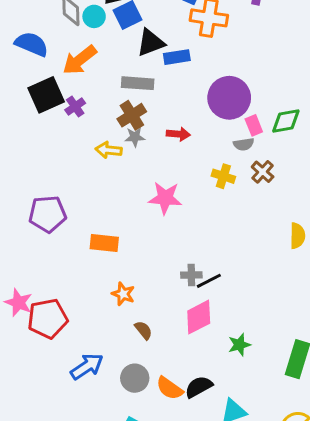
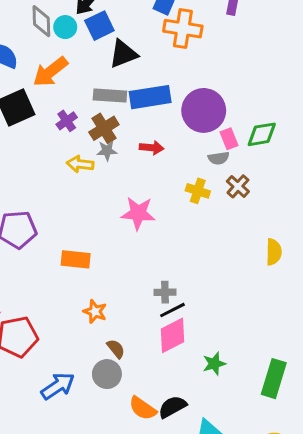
blue rectangle: (177, 57) -> (150, 97), moved, size x1.5
purple cross: (75, 106) -> (67, 121), moved
black line: (209, 281) -> (172, 310), moved
gray circle: (135, 378) -> (107, 374), moved

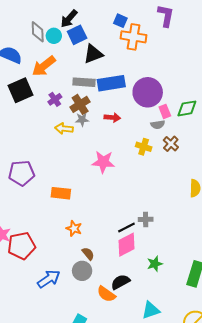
gray cross: (165, 292) -> (146, 219), moved
black semicircle: (172, 407) -> (120, 282), moved

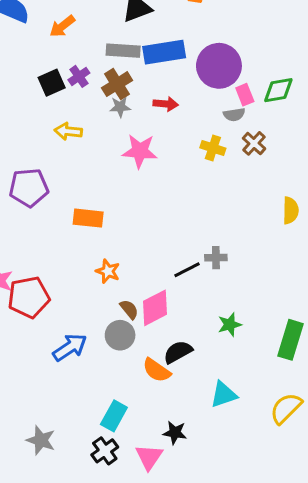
orange arrow: (44, 66) -> (62, 26), size x0.7
black square: (21, 90) -> (52, 83), moved, size x0.7
yellow arrow: (64, 129) -> (68, 131), moved
pink star: (103, 162) -> (140, 151), moved
pink diamond: (126, 245) -> (155, 308), moved

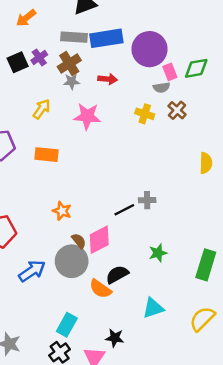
yellow arrow: (68, 131) -> (42, 109), moved, turned 120
orange rectangle: (88, 218) -> (46, 155), moved
gray circle: (120, 335) -> (72, 261), size x1.4

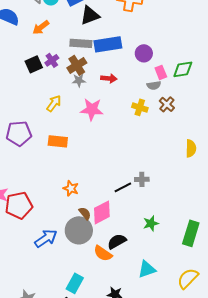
purple circle: (150, 49) -> (144, 53), size x0.6

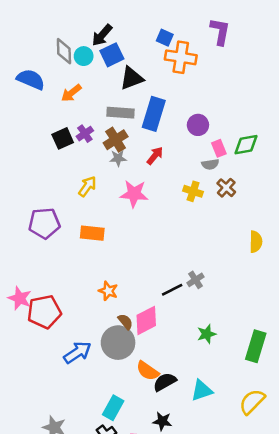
blue rectangle: (108, 44) -> (154, 114), turned -64
red arrow: (109, 78) -> (155, 156), turned -56
gray cross: (142, 179) -> (196, 280), turned -32
black semicircle: (117, 241) -> (165, 382), moved

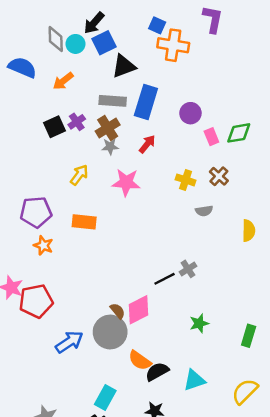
gray semicircle: (210, 164) -> (204, 211), moved
orange star: (108, 291) -> (43, 245), moved
green rectangle: (256, 346) -> (249, 336), size x0.7

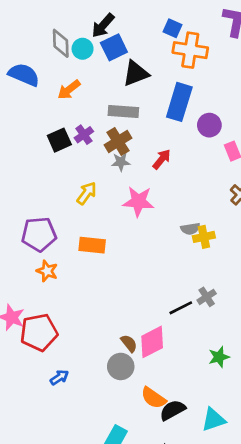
blue rectangle: (146, 102) -> (179, 102), moved
yellow cross: (186, 180) -> (204, 237), moved, turned -30
gray semicircle: (204, 211) -> (190, 229), moved
gray circle: (110, 332) -> (121, 366), size x0.7
blue arrow: (69, 342) -> (59, 377), moved, size x0.6

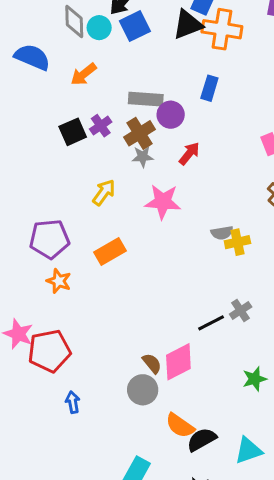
black triangle: (136, 73) -> (188, 25), moved
blue rectangle: (179, 102) -> (209, 88), size x0.6
purple circle: (209, 125) -> (171, 115), moved
orange rectangle: (92, 245) -> (110, 251), turned -36
blue arrow: (59, 377) -> (73, 402), turned -66

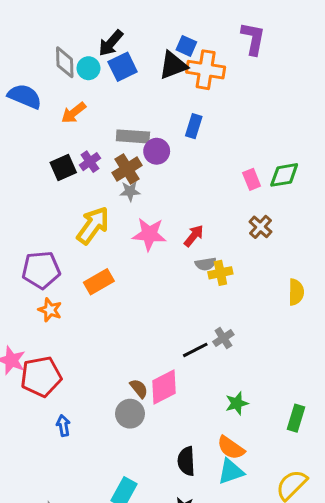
red arrow: (189, 154) -> (194, 236), moved
yellow arrow: (104, 192) -> (93, 225), size x1.5
orange semicircle: (180, 426) -> (231, 448), moved
black semicircle: (202, 440) -> (186, 461), turned -64

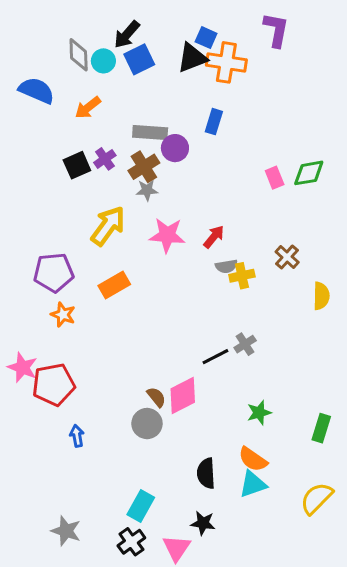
brown cross: (260, 227) -> (287, 257), moved

